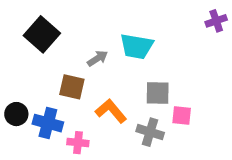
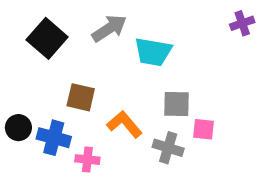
gray arrow: (97, 58) -> (109, 28), moved, size x1.5

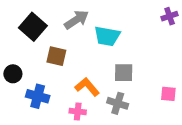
brown square: (81, 97) -> (56, 56), moved
black circle: (18, 128) -> (13, 74), moved
pink square: (203, 129) -> (168, 94), moved
pink cross: (87, 160) -> (78, 112), moved

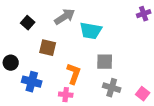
black square: (33, 27) -> (28, 23), size x0.6
orange L-shape: (87, 87) -> (74, 74), turned 60
pink square: (168, 94) -> (143, 94), moved, turned 32
gray cross: (118, 103) -> (112, 88), moved

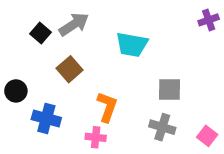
gray arrow: (65, 17) -> (74, 24), moved
brown square: (48, 48) -> (70, 69), turned 36
gray square: (105, 62) -> (169, 90), moved

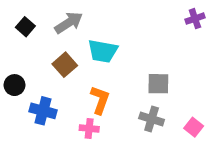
black square: (41, 33) -> (25, 27), moved
cyan trapezoid: (132, 45) -> (103, 51), moved

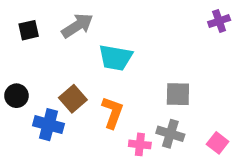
black square: (25, 27) -> (29, 30), turned 36
brown square: (65, 65) -> (73, 99), moved
pink cross: (89, 128) -> (140, 144), moved

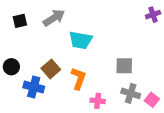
gray cross: (170, 134) -> (131, 93), moved

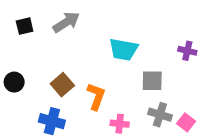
purple cross: (153, 15) -> (187, 51), moved, turned 32
cyan trapezoid: (81, 40) -> (124, 49), moved
blue cross: (34, 87) -> (52, 121), moved

